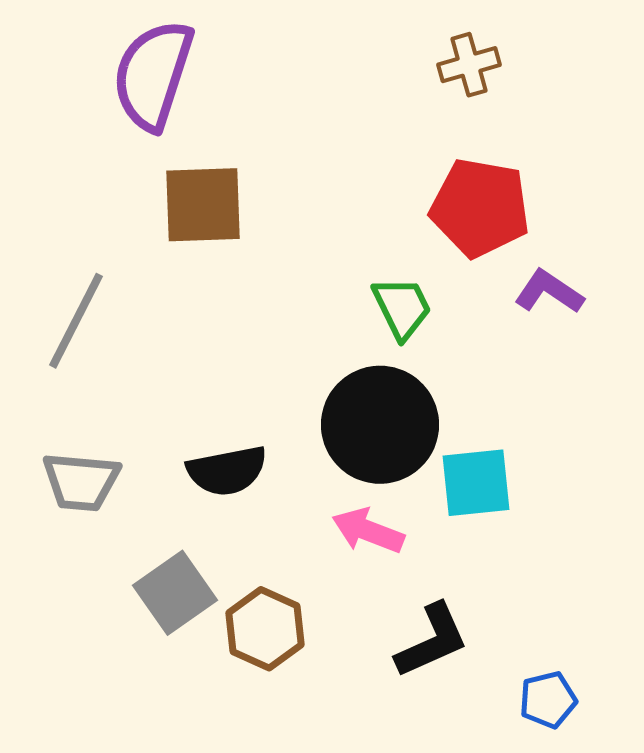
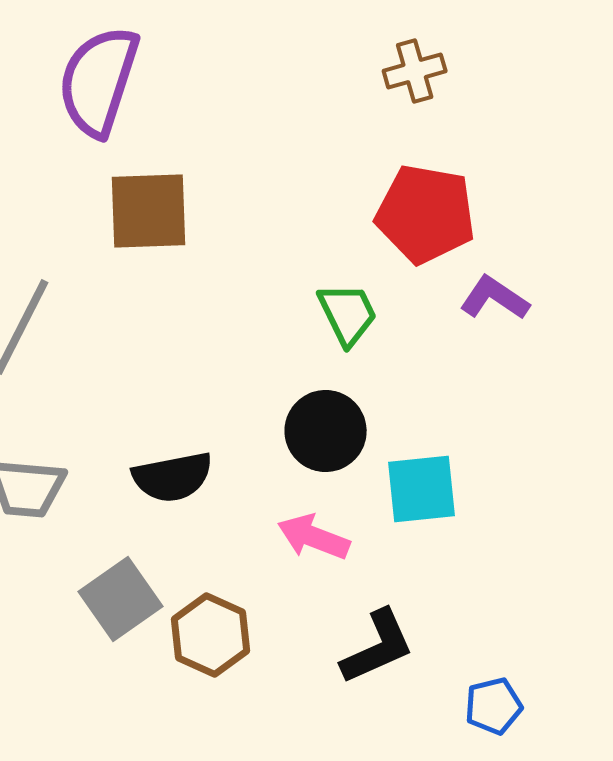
black circle: (380, 425) -> (326, 431), size x0.7

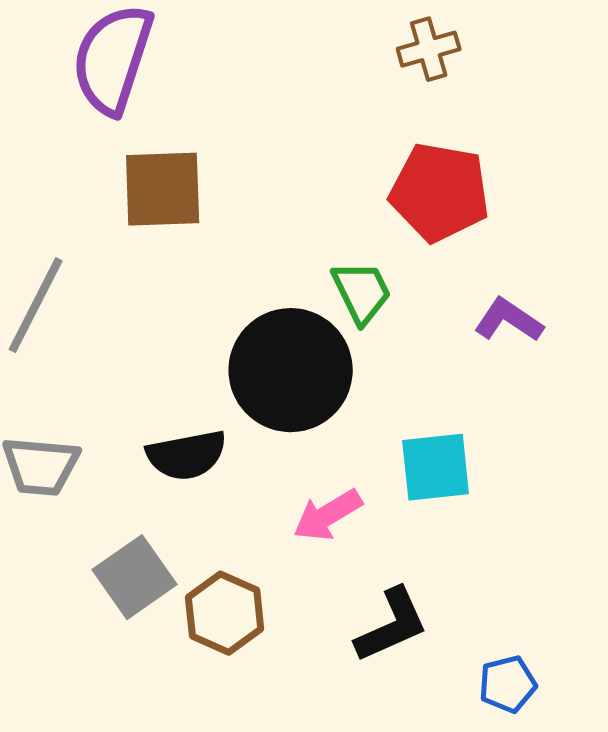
purple L-shape: (495, 298) -> (509, 320), moved
black circle: (326, 431) -> (291, 370), moved, size x1.5
pink arrow: (314, 537) -> (328, 515), turned -52

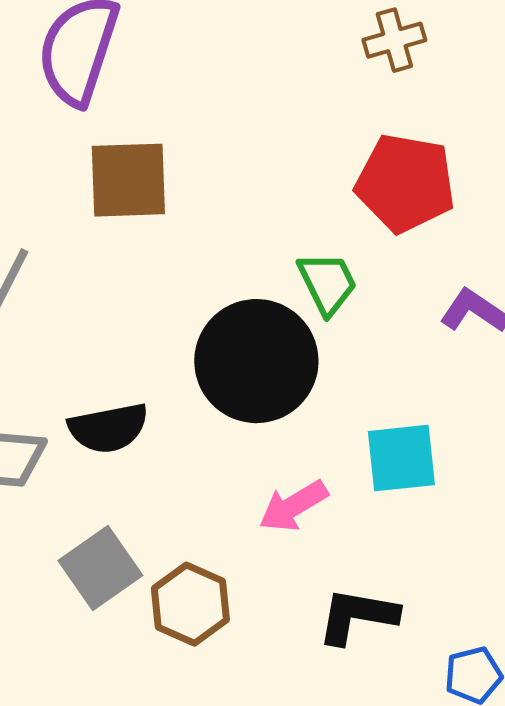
black semicircle: (187, 455) -> (108, 428), moved
black L-shape: (392, 625) -> (357, 616), turned -146

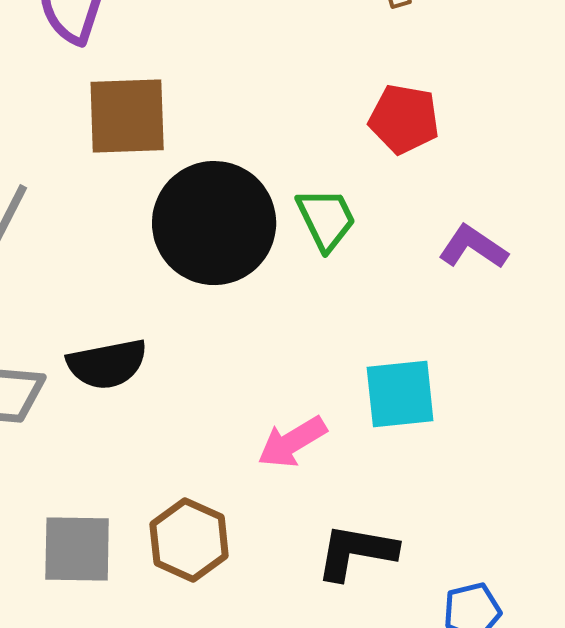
red pentagon: (405, 183) -> (404, 119), size x0.7
black circle: (256, 361) -> (214, 223), moved
gray square: (100, 568) -> (77, 549), moved, turned 36

